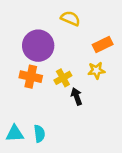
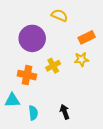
orange cross: (31, 77) -> (27, 75), moved
black arrow: (77, 96) -> (65, 112), moved
cyan triangle: (15, 134) -> (12, 100), moved

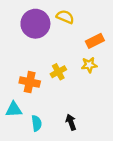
purple circle: (32, 38) -> (35, 24), moved

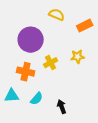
purple circle: (35, 24) -> (31, 40), moved
orange rectangle: (95, 41) -> (85, 26), moved
cyan semicircle: (37, 123) -> (37, 99), moved, turned 48

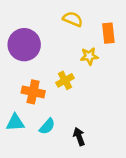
orange rectangle: (85, 26) -> (108, 33), turned -70
purple circle: (31, 40) -> (24, 45), moved
yellow star: (78, 57) -> (89, 56), moved

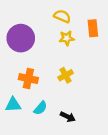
yellow star: (89, 56) -> (67, 38), moved
yellow cross: (65, 80) -> (66, 75), moved
black arrow: (79, 137) -> (68, 117), turned 136

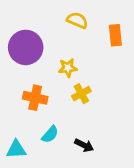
yellow star: (67, 38) -> (68, 68), moved
cyan triangle: (13, 105) -> (16, 149), moved

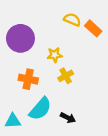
yellow semicircle: (77, 20) -> (72, 20), moved
orange rectangle: (115, 35) -> (93, 28), turned -42
cyan semicircle: (50, 134) -> (40, 109), size x1.6

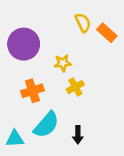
yellow semicircle: (72, 20) -> (83, 23), turned 42
orange cross: (28, 79) -> (32, 91), turned -30
black arrow: (68, 118) -> (78, 135), turned 64

